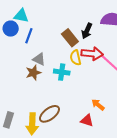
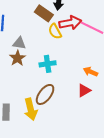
cyan cross: (62, 72) -> (48, 64), moved
red triangle: (87, 120) -> (84, 90), turned -32

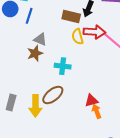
brown rectangle: (44, 13) -> (71, 16), turned -36
orange arrow: (90, 72) -> (97, 111), moved, turned 32

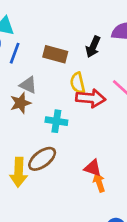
brown rectangle: (71, 16) -> (55, 54), moved
red arrow: (94, 32) -> (91, 98), moved
red triangle: (91, 101) -> (93, 168), turned 32

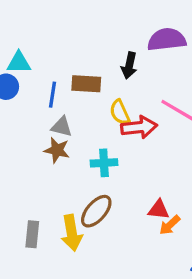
blue line: (15, 53) -> (53, 95), moved
brown star: (21, 103) -> (57, 150), turned -30
orange arrow: (99, 182) -> (170, 225), turned -102

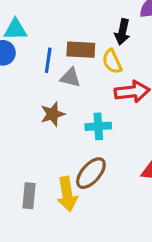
yellow semicircle: (120, 112) -> (112, 61), moved
gray triangle: (62, 127) -> (70, 78), moved
brown star: (57, 150) -> (53, 114), turned -30

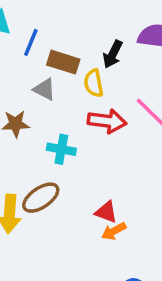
blue line: (48, 60) -> (31, 42), moved

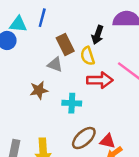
blue line: (31, 42) -> (42, 18), moved
brown rectangle: (63, 62) -> (65, 45), turned 54
brown ellipse: (41, 198) -> (84, 138), moved

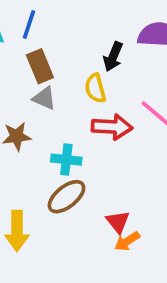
brown rectangle: (65, 45) -> (40, 66), moved
brown ellipse: (84, 138) -> (67, 197), moved
red triangle: (108, 141) -> (118, 222), turned 35

